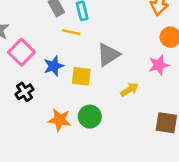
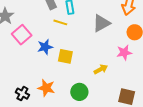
gray triangle: (108, 55) -> (101, 23), moved
black cross: (24, 92) -> (22, 94), moved, turned -32
green circle: (90, 117) -> (79, 92), moved

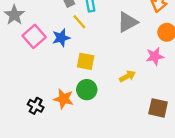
yellow line: (60, 22) -> (79, 22), turned 32
blue star: (45, 47) -> (61, 38), moved
green circle: (79, 92) -> (87, 90), moved

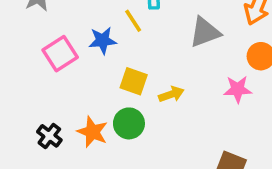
pink square: (34, 36) -> (60, 54), moved
yellow arrow: (127, 76) -> (171, 94), moved

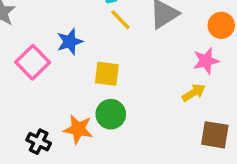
yellow line: (133, 21) -> (120, 20), moved
yellow arrow: (171, 94) -> (194, 93), moved

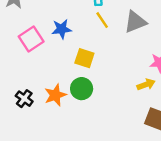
orange star: (78, 129) -> (55, 95), turned 30

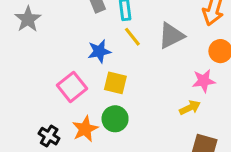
blue star: (62, 29) -> (99, 51), moved
pink square: (31, 39) -> (72, 87), moved

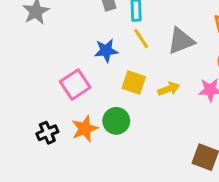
yellow square: (115, 83) -> (134, 82), moved
yellow arrow: (190, 108) -> (169, 89), moved
black cross: (49, 136) -> (47, 133), turned 30

